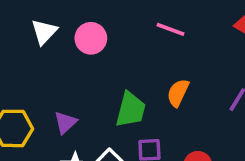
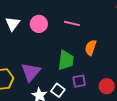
pink line: (170, 29) -> (72, 23), moved
purple triangle: (65, 122) -> (31, 72), size x1.5

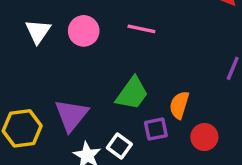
orange semicircle: (91, 48) -> (179, 105), moved
green trapezoid: (66, 60) -> (132, 93), turned 30

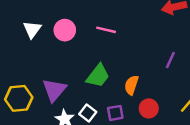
purple square: (156, 129) -> (115, 113), moved

